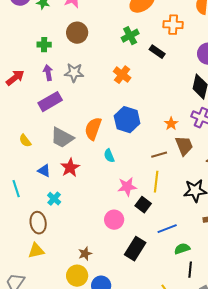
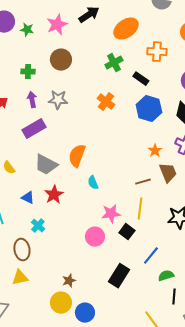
blue hexagon: (127, 120) -> (149, 109), moved
pink circle: (114, 220) -> (95, 237), moved
blue line: (167, 229) -> (151, 256), turned -30

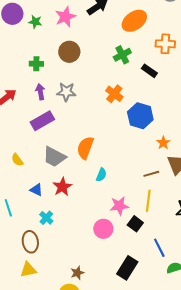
blue hexagon: (149, 109) -> (140, 116), moved
cyan semicircle: (93, 183) -> (101, 175), turned -136
blue line: (151, 256) -> (159, 248), turned -66

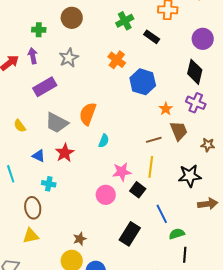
purple arrow: (40, 92) -> (33, 56), moved
gray star: (66, 92) -> (69, 58), turned -30
cyan cross: (46, 218) -> (49, 184), turned -32

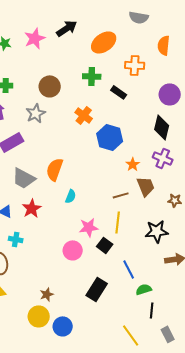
brown circle: (72, 18) -> (50, 86), moved
green cross: (125, 21) -> (92, 76), turned 30

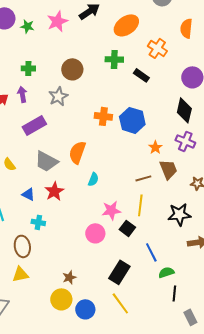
orange cross: (135, 65) -> (157, 48), turned 30
orange cross: (84, 115) -> (103, 116), moved, turned -30
yellow line: (131, 335) -> (120, 303), moved

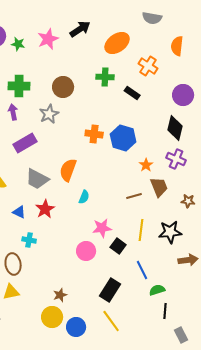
green cross: (28, 68) -> (19, 86), size x1.5
yellow line: (140, 205) -> (141, 230), moved

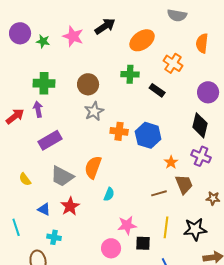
pink star: (48, 39) -> (73, 36), turned -30
gray star: (49, 114) -> (94, 111), moved
black square: (118, 246) -> (143, 243), turned -35

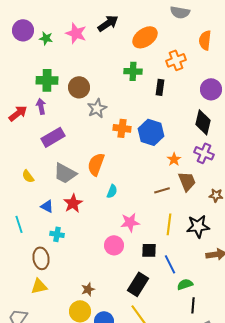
orange cross: (173, 63) -> (176, 60), turned 36
brown circle: (88, 84) -> (79, 87), moved
black rectangle: (157, 90) -> (160, 87), turned 63
black square: (143, 243) -> (149, 250), moved

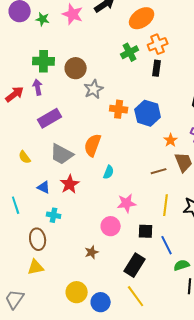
orange cross: (176, 60) -> (158, 44), moved
green cross: (133, 71) -> (130, 52), turned -30
brown star: (88, 289) -> (92, 252), moved

